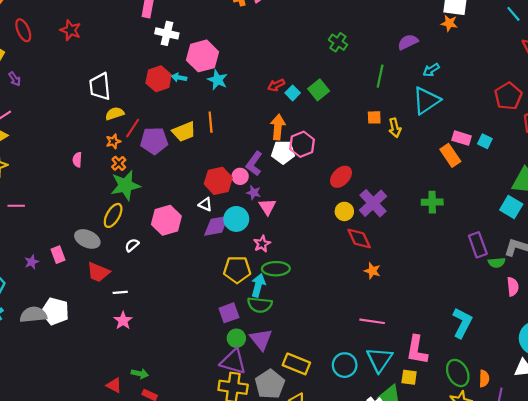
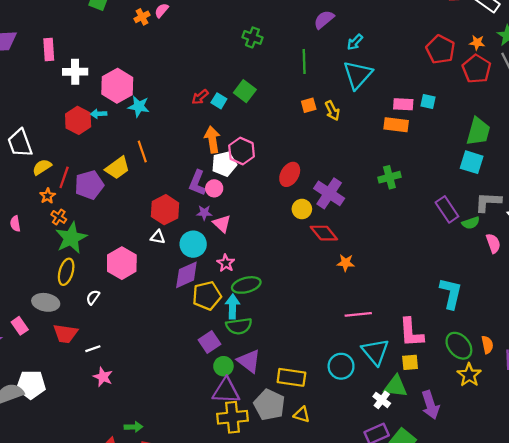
orange rectangle: (450, 155) -> (396, 125), turned -35
pink circle: (240, 176) -> (214, 188), moved
purple diamond: (216, 226) -> (186, 275), moved

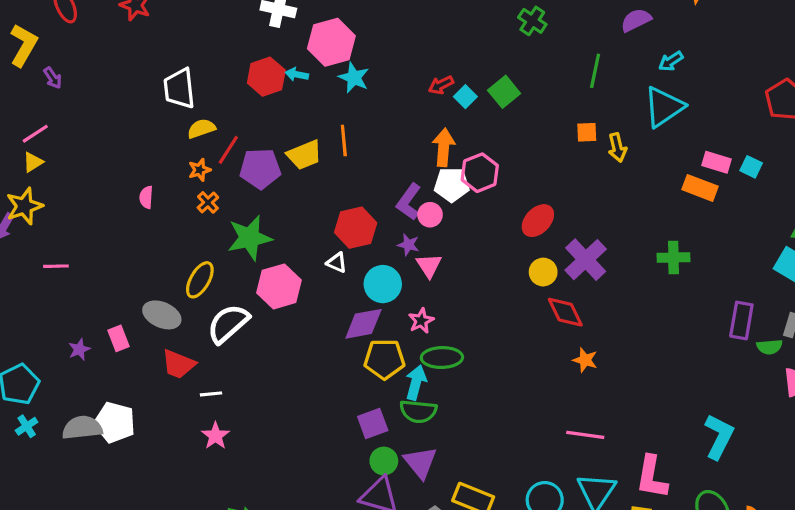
purple rectangle: (447, 209) -> (741, 321), turned 30
green star: (71, 238) -> (250, 238), moved
white semicircle: (93, 297) -> (228, 324), size x2.0

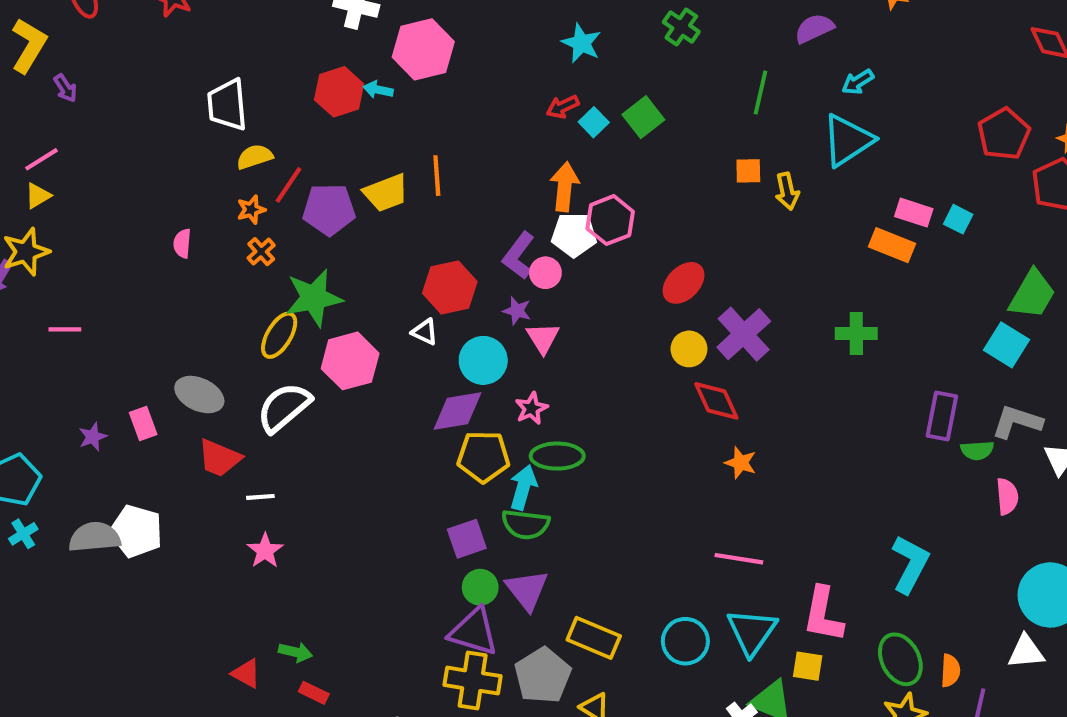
cyan star: (354, 78) -> (581, 43), moved
yellow ellipse: (200, 280) -> (279, 335), moved

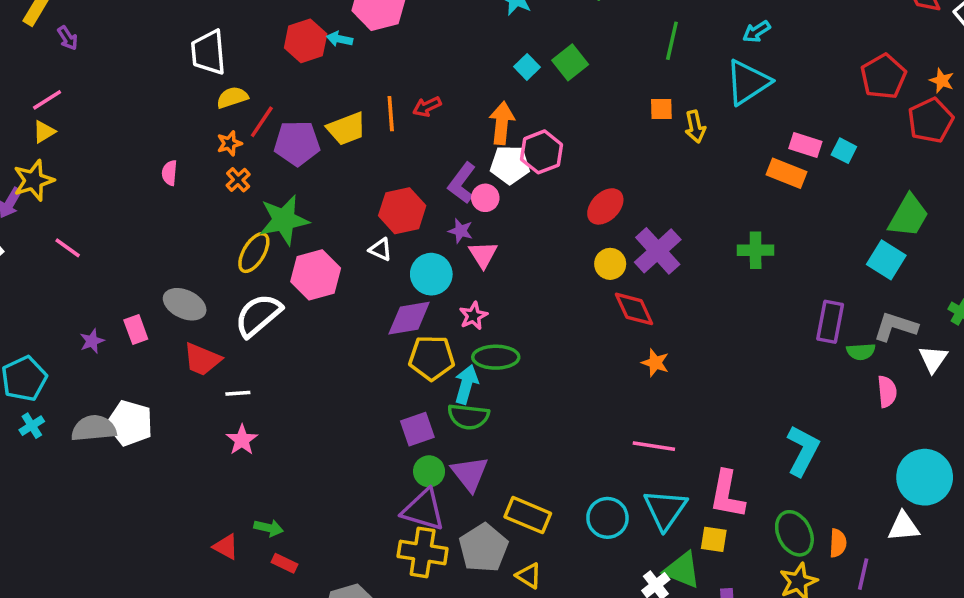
red arrow: (563, 107) -> (427, 107), moved
pink line: (65, 329) -> (68, 248), turned 36

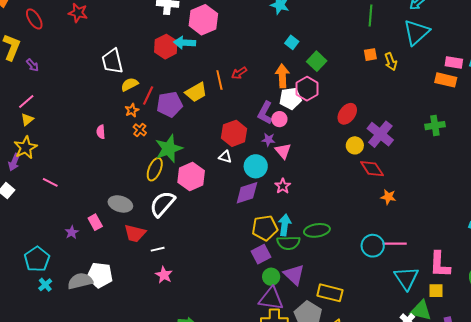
cyan arrow: (340, 39) -> (185, 43), size x1.5
green square: (570, 62) -> (317, 61), moved
green ellipse: (496, 357) -> (317, 230), moved
yellow pentagon: (432, 358) -> (265, 228), moved
cyan circle: (607, 518) -> (373, 246), moved

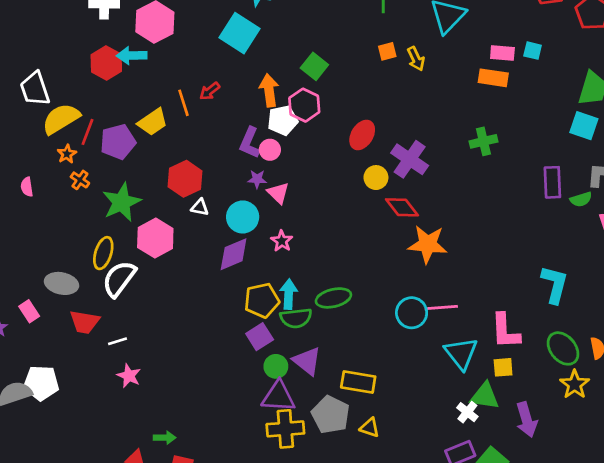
cyan square: (292, 42) -> (240, 33), moved, size x2.0
yellow semicircle: (130, 84) -> (61, 119), size x1.6
red hexagon: (234, 133) -> (185, 179), moved
yellow ellipse: (155, 169) -> (103, 253), moved
orange star: (388, 197) -> (428, 244), size x1.8

